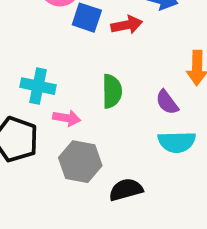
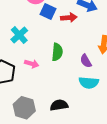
cyan cross: (38, 86) -> (19, 35), moved, turned 30
gray hexagon: (80, 162) -> (24, 108), moved

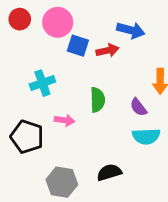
cyan cross: (19, 35) -> (42, 83), turned 30

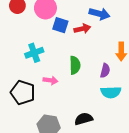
purple semicircle: (138, 107) -> (105, 71), turned -128

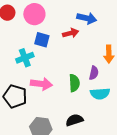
blue square: (60, 25) -> (42, 40), moved
green semicircle: (75, 65) -> (74, 83), moved
pink arrow: (50, 80) -> (41, 84), size x1.5

